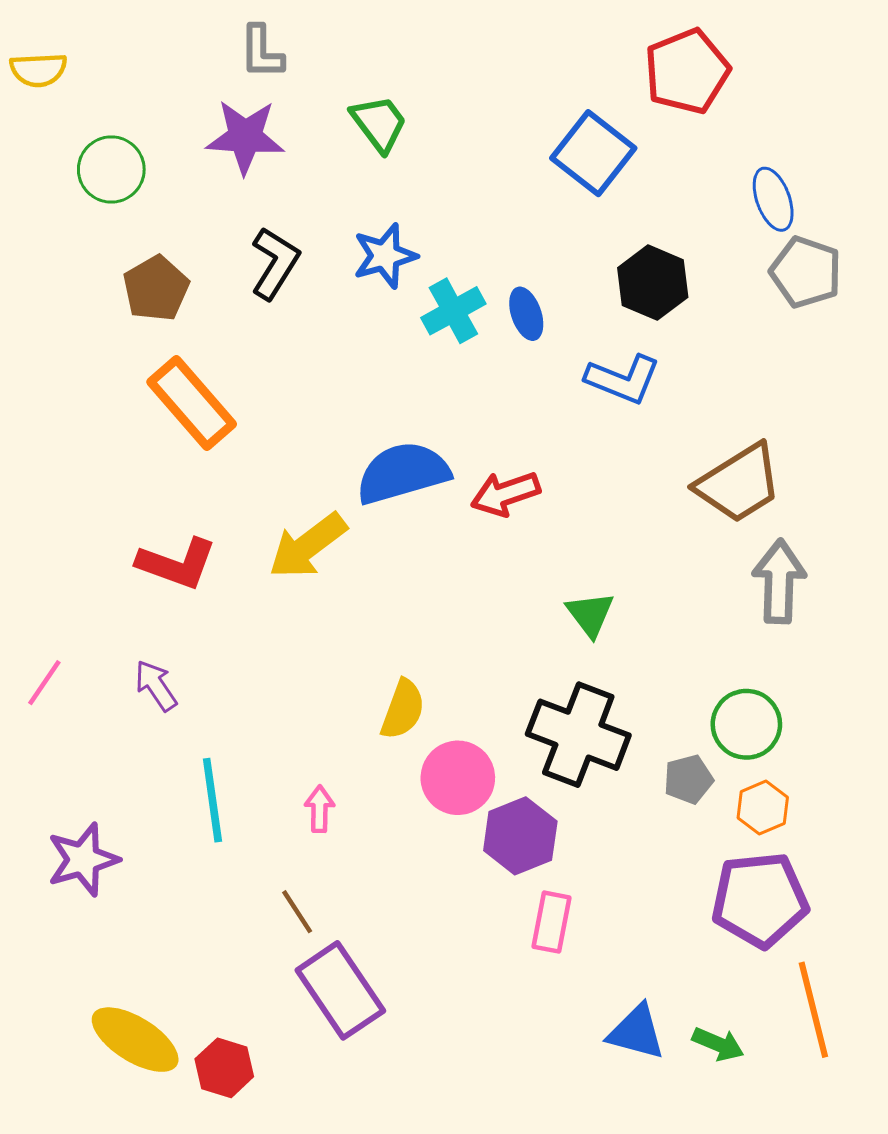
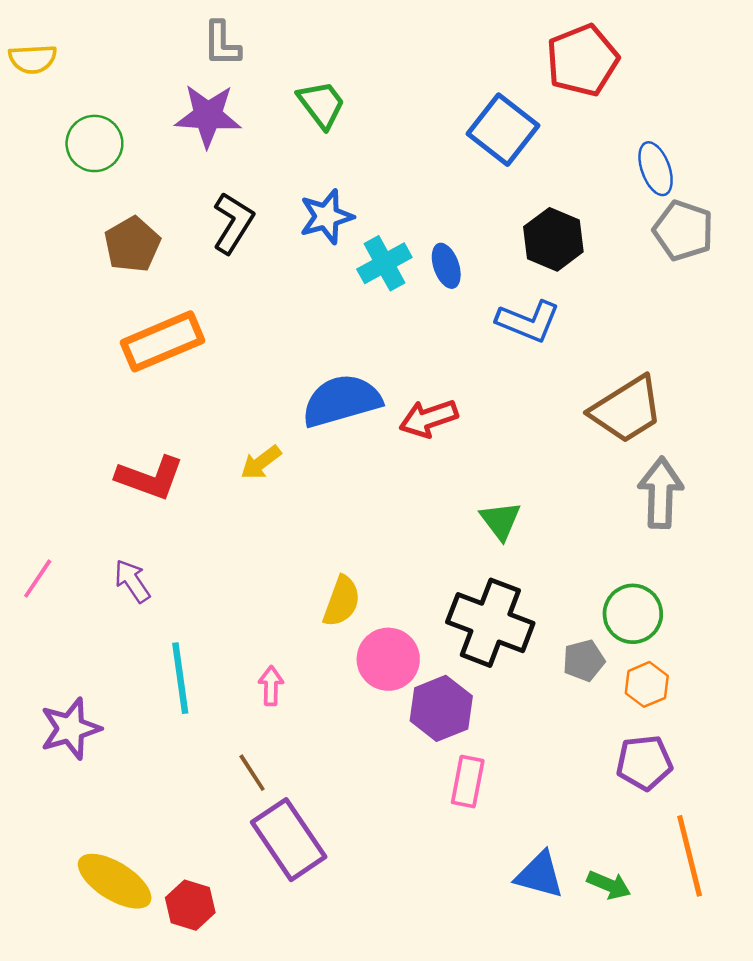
orange rectangle: (192, 403) -> (163, 341), turned -72
yellow arrow: (308, 546) -> (261, 463), size x0.6
purple pentagon: (760, 900) -> (644, 763), size x0.7

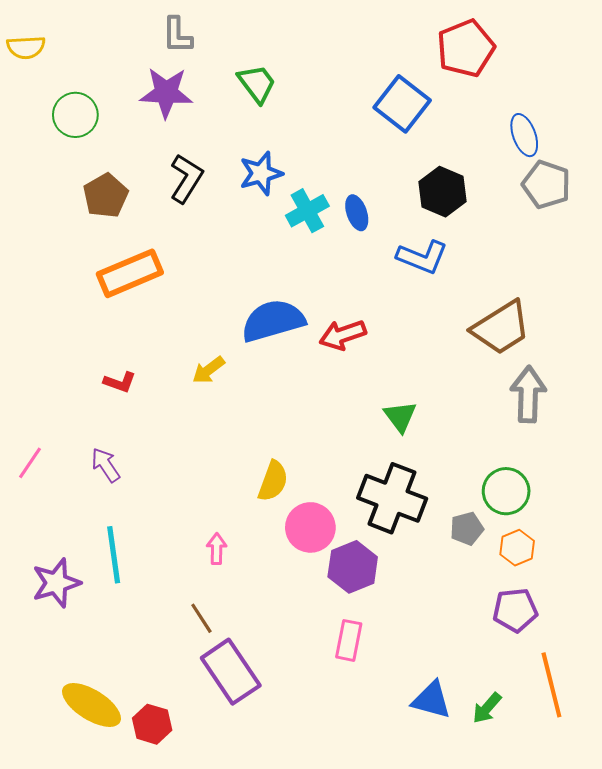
red L-shape: (150, 478) -> (120, 382), size x0.6
cyan line: (180, 678) -> (114, 555), moved
pink rectangle: (468, 782) -> (349, 640), moved
green arrow: (609, 885) -> (487, 708), turned 108

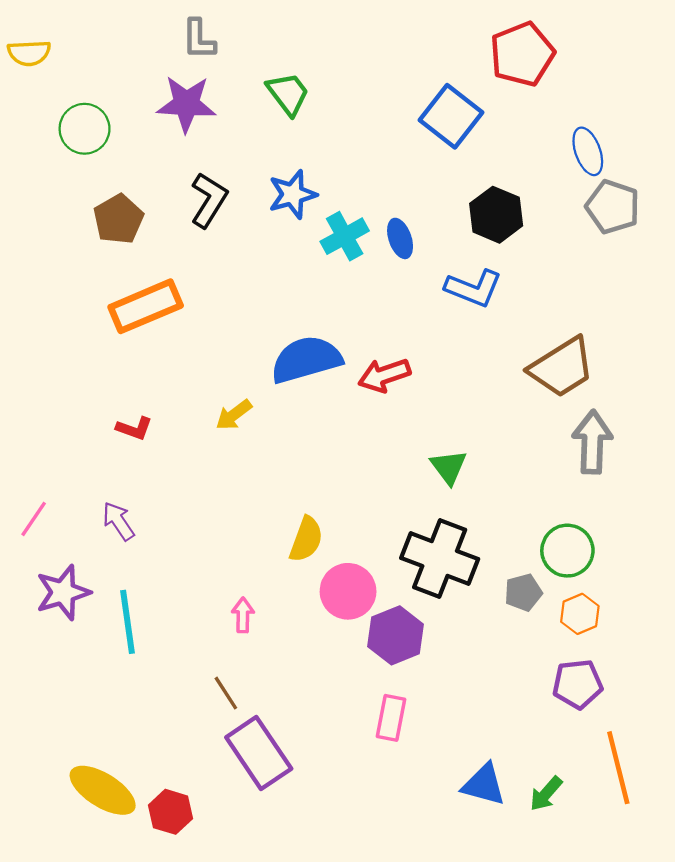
purple star: (56, 583) -> (63, 592), moved

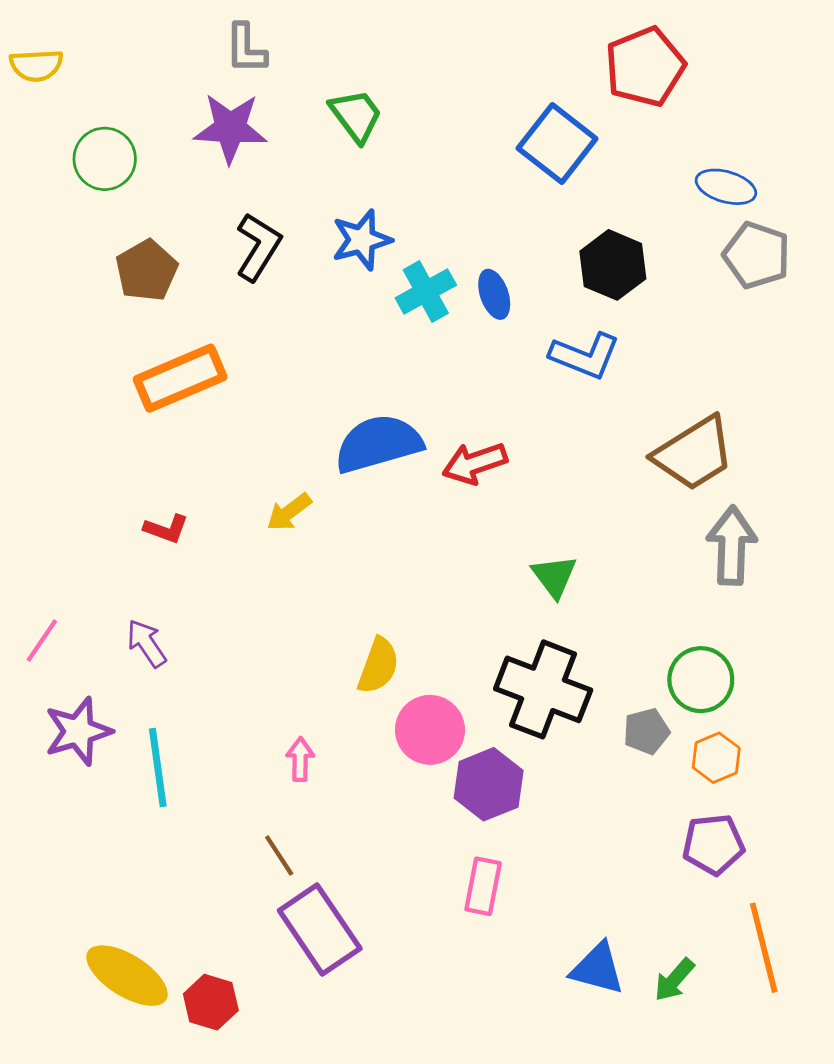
blue ellipse: (588, 151) -> (726, 187), turned -54

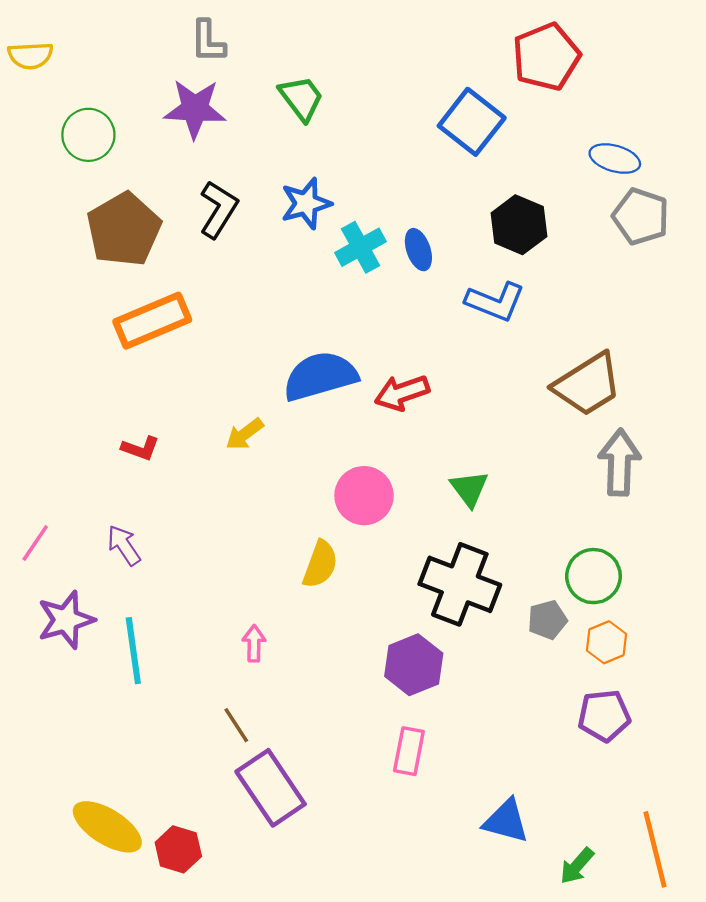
brown pentagon: (147, 271) -> (124, 229), size x1.4
pink circle: (430, 730) -> (364, 496), moved
orange line: (764, 948) -> (655, 849), moved
green arrow: (674, 980) -> (577, 866), moved

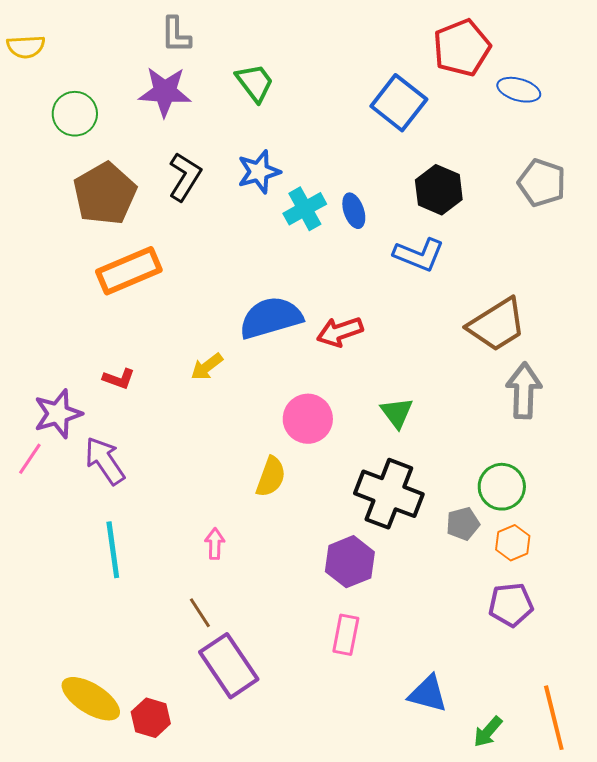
blue ellipse: (615, 159) -> (519, 90), moved
purple arrow: (124, 545) -> (105, 461), size x1.4
purple star: (66, 620) -> (58, 414), moved

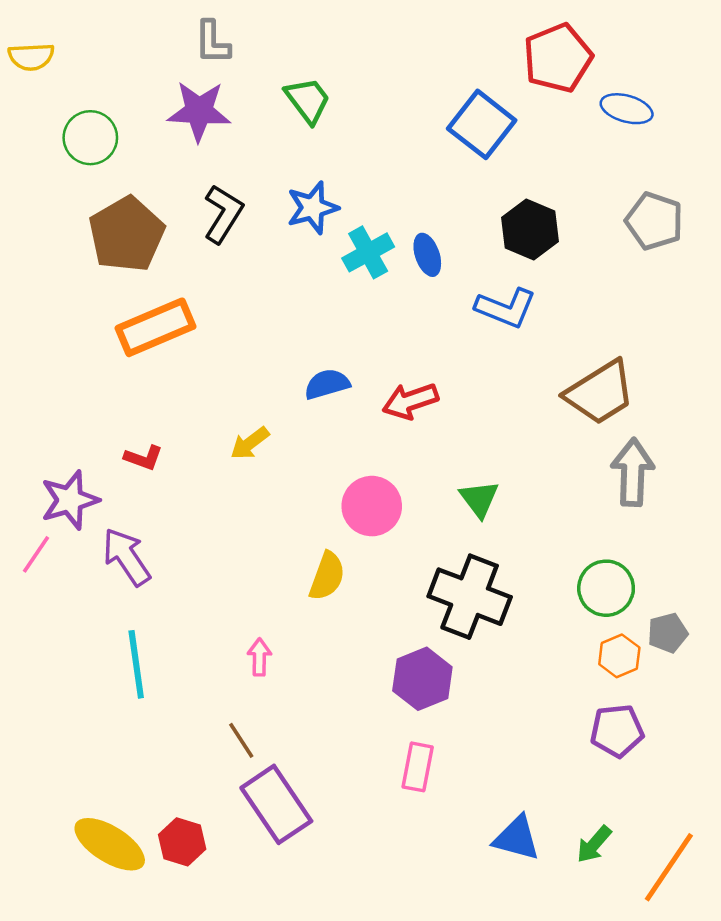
blue semicircle: (271, 318) -> (327, 384), size x0.6
gray pentagon: (463, 524) -> (668, 633), moved
red hexagon: (151, 718) -> (182, 842), moved
orange line: (554, 718) -> (669, 867), turned 48
green arrow: (488, 732) -> (594, 844), moved

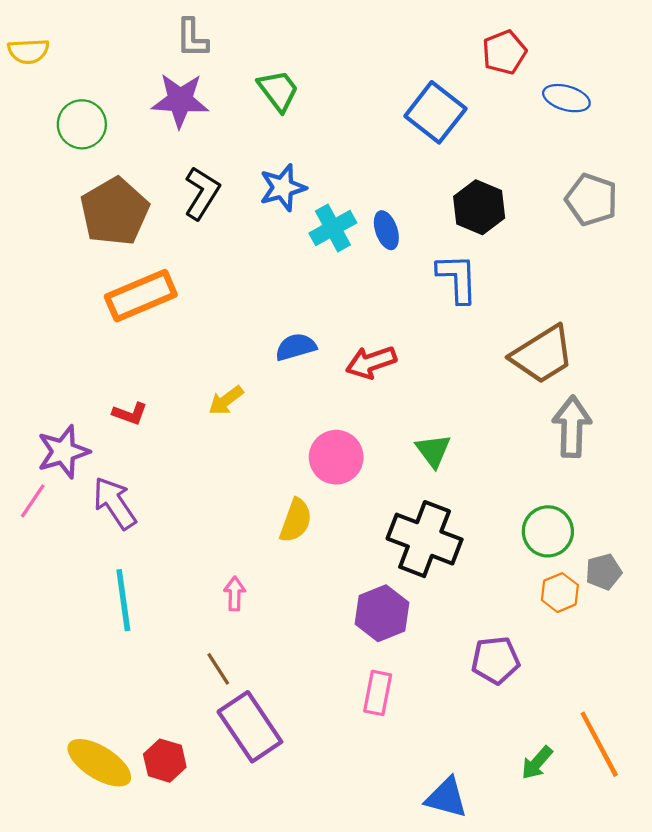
red pentagon: (558, 58) -> (504, 52), size x0.7
blue L-shape: (506, 308) -> (457, 278), turned -114
purple pentagon: (617, 731) -> (495, 660), moved
blue triangle: (517, 838) -> (446, 798), moved
orange line: (669, 867) -> (599, 744), moved, turned -62

